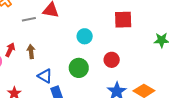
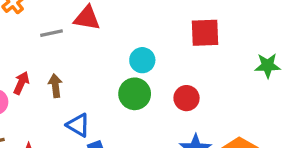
green circle: (79, 68) -> (135, 94), moved

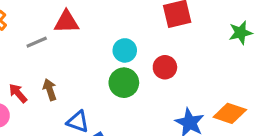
red arrow: (21, 83) -> (18, 93), turned -55
red circle: (187, 98) -> (165, 67), moved

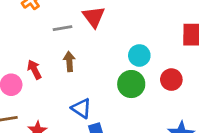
red triangle: (66, 22) -> (94, 17), turned 40
brown arrow: (50, 90) -> (69, 62), moved

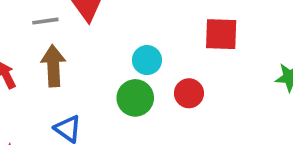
brown arrow: (69, 62) -> (53, 66), size x1.5

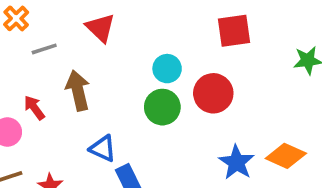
gray line: (45, 21) -> (44, 49), moved
red circle: (189, 93) -> (213, 93), size x1.4

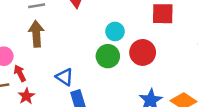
brown arrow: (78, 90) -> (36, 34), moved
red arrow: (34, 108) -> (20, 73), moved

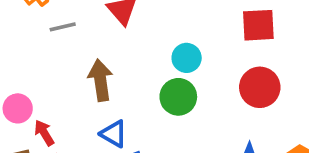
brown arrow: (36, 34) -> (100, 80), moved
red circle: (143, 52) -> (260, 87), moved

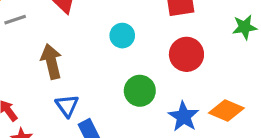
green circle: (178, 97) -> (140, 91), moved
blue triangle: (114, 134) -> (67, 106), turned 30

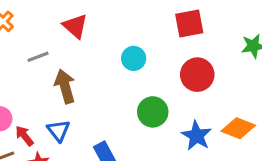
gray line: (15, 20) -> (38, 57), moved
blue triangle: (67, 106) -> (58, 131), moved

